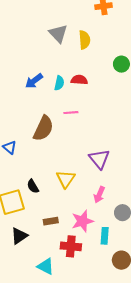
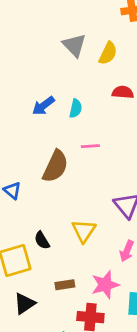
yellow semicircle: (85, 40) -> (108, 53), turned 30
red semicircle: (79, 80) -> (123, 92), moved

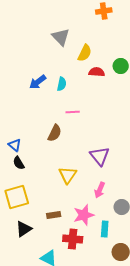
yellow semicircle: (108, 53) -> (85, 53), moved
brown semicircle: (55, 166) -> (55, 133), moved, size x0.7
black semicircle: (42, 240) -> (19, 163), moved

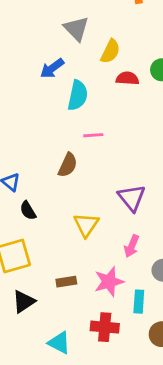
blue arrow: (38, 82) -> (52, 68), moved
cyan semicircle: (62, 84) -> (78, 95), size x1.5
black semicircle: (19, 163) -> (28, 211), moved
red cross: (73, 239) -> (105, 327), moved

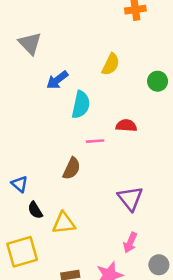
gray triangle: (76, 29) -> (30, 43), moved
red semicircle: (127, 78) -> (126, 125), moved
yellow triangle: (86, 225) -> (64, 223), moved, turned 50

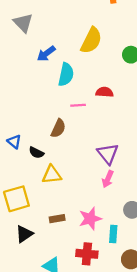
yellow semicircle: (111, 64) -> (91, 40), size x1.4
black semicircle: (35, 210) -> (36, 153), moved, turned -32
pink arrow: (130, 243) -> (108, 179), moved

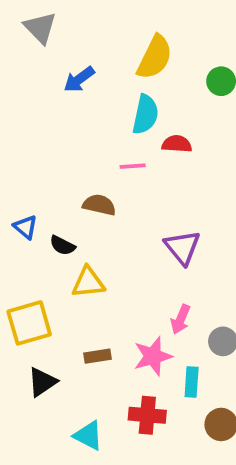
cyan semicircle: (66, 74) -> (145, 114), moved
brown semicircle: (58, 128) -> (99, 205), turned -102
pink arrow: (108, 179) -> (181, 319), moved

